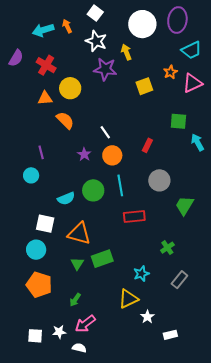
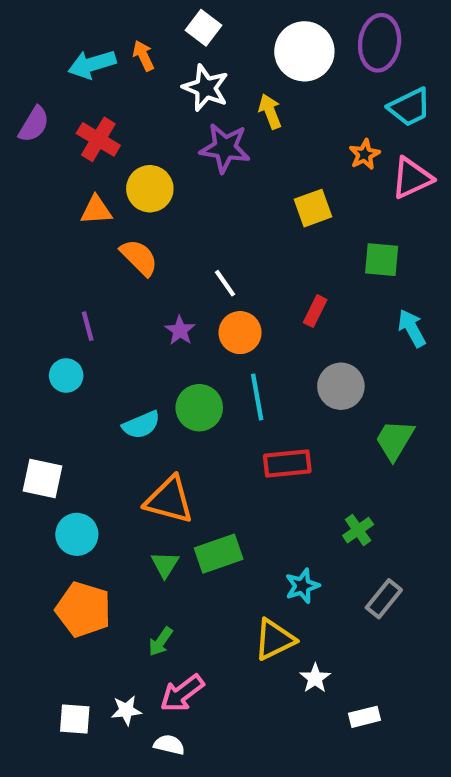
yellow square: (144, 86) -> (313, 208), moved
cyan arrow: (197, 142) -> (412, 328), moved
white square: (45, 224) -> (43, 479), moved

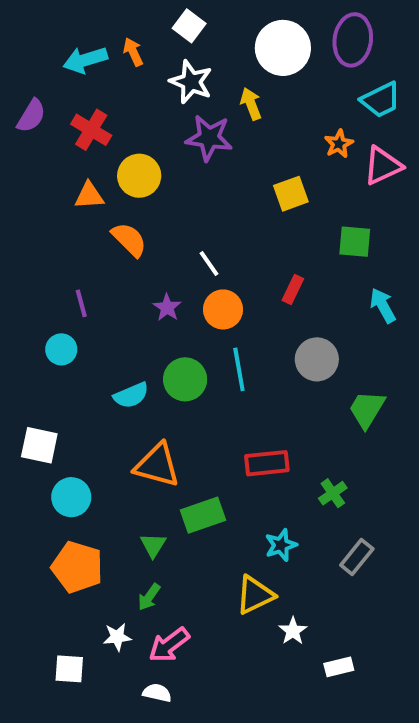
red rectangle: (287, 464) -> (267, 463), moved
green triangle: (165, 564) -> (153, 545), moved
white star: (126, 710) -> (117, 637), moved

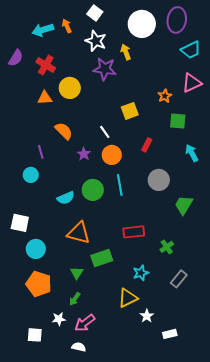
orange star: (339, 144) -> (165, 96), moved
yellow square: (291, 194) -> (130, 111), moved
orange semicircle: (129, 240) -> (64, 131), moved

